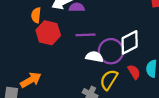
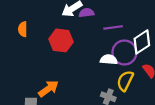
orange semicircle: (36, 15) -> (23, 29), moved
purple line: (86, 35) -> (113, 27), moved

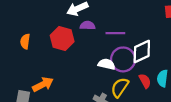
purple semicircle: (86, 13) -> (88, 25), moved
orange semicircle: (23, 29) -> (25, 41), moved

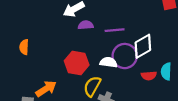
red hexagon: (62, 39) -> (77, 63), moved
red semicircle: (145, 81) -> (149, 76), turned 120
yellow semicircle: (120, 87) -> (92, 86), moved

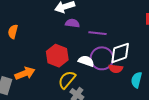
red semicircle: (149, 76) -> (116, 69), moved

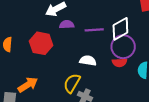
white diamond: (120, 53) -> (120, 29), moved
red hexagon: (57, 56) -> (41, 43), moved
purple circle: (102, 58) -> (123, 47), moved

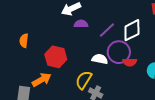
purple line: (94, 30) -> (107, 30), turned -42
red hexagon: (41, 43) -> (56, 57), moved
purple circle: (123, 47) -> (119, 52), moved

